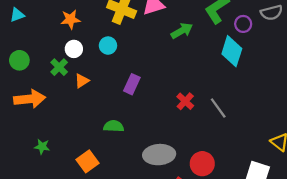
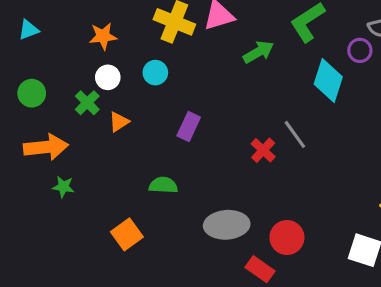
purple circle: (243, 24) -> (360, 50), moved
gray line: (218, 108) -> (295, 134), moved
green star: (42, 147) -> (63, 187), moved

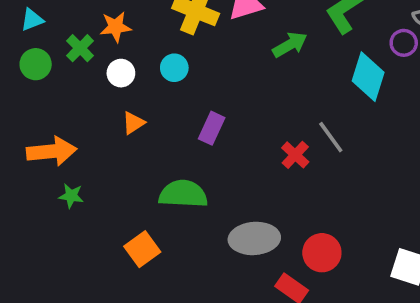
green circle: (32, 93) -> (36, 64), moved
green cross: (87, 103) -> (80, 48), moved
green semicircle: (163, 185) -> (183, 194), size x1.5

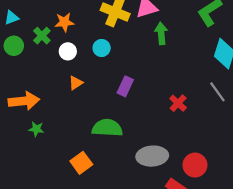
green arrow: (290, 45) -> (161, 33), moved, turned -65
gray line: (331, 137) -> (217, 92), moved

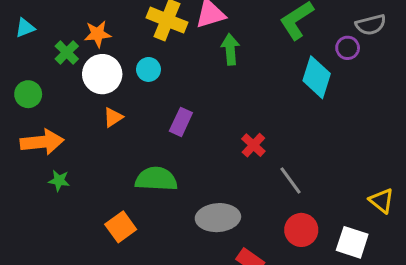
green circle: (14, 46) -> (28, 94), moved
white circle: (68, 51) -> (102, 74), size x1.6
gray line: (217, 92) -> (290, 181), moved
red circle: (195, 165) -> (301, 230), moved

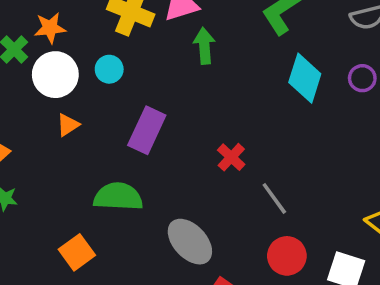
purple circle: (348, 48) -> (362, 78), moved
purple rectangle: (181, 122) -> (147, 130), size x1.4
gray ellipse: (218, 218) -> (190, 242), turned 51

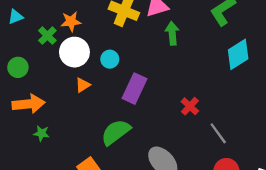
cyan circle: (109, 69) -> (110, 59), moved
cyan diamond: (305, 78) -> (238, 54), turned 40
green semicircle: (118, 197) -> (116, 132), turned -40

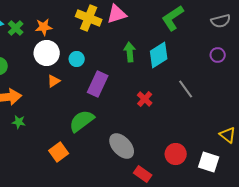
green arrow: (172, 33) -> (130, 52), moved
green cross: (47, 36) -> (16, 28), moved
cyan diamond: (238, 54) -> (159, 55), moved
gray line: (218, 133) -> (186, 89), moved

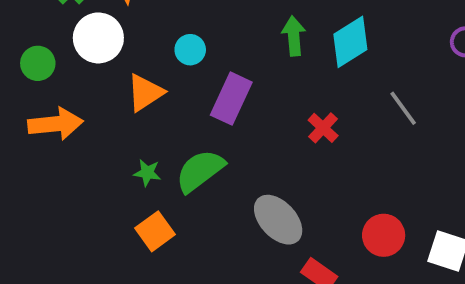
white circle: (47, 53) -> (98, 38), moved
orange triangle: (54, 81) -> (145, 93), size x1.5
green star: (19, 122) -> (147, 173), moved

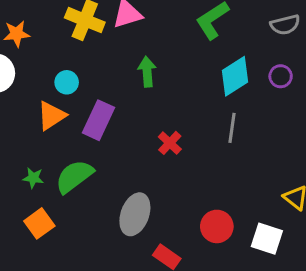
cyan diamond: (350, 42) -> (235, 76), moved
orange triangle: (145, 93) -> (51, 116), moved
gray line: (403, 108) -> (232, 128), turned 44
gray ellipse: (278, 220) -> (135, 214), turned 63

